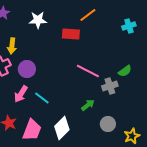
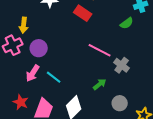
red rectangle: (71, 34) -> (83, 13), turned 30
green semicircle: (125, 71) -> (127, 23), moved
gray cross: (110, 86) -> (122, 65), turned -35

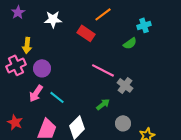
red star: (21, 102) -> (15, 122), moved

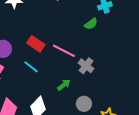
red rectangle: (86, 33) -> (36, 44), moved
cyan line: (57, 97) -> (31, 67), moved

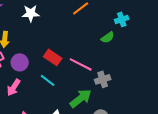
gray cross: (86, 66) -> (103, 79), turned 35
green arrow: (64, 85) -> (81, 98), size x1.6

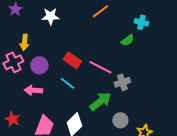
cyan cross: (122, 19) -> (141, 22), turned 32
pink arrow: (14, 87) -> (33, 90), turned 60

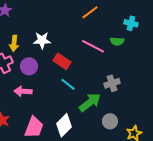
white star: (50, 16) -> (42, 40), moved
green semicircle: (127, 40) -> (117, 41), turned 40
pink line: (100, 67) -> (93, 46), moved
cyan line: (67, 83) -> (68, 84), moved

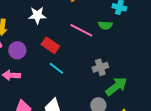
white star: (42, 40) -> (37, 15), moved
green arrow: (90, 102) -> (116, 86), moved

